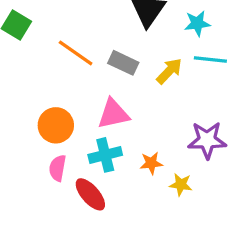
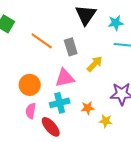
gray rectangle: (123, 63) -> (71, 47), turned 48
yellow arrow: (169, 71) -> (95, 64), moved

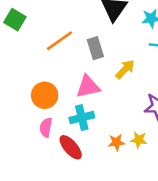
orange line: (42, 41) -> (59, 41), turned -70
orange star: (88, 108) -> (116, 142), moved

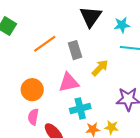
cyan cross: (82, 118) -> (80, 108), moved

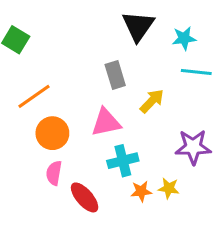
orange line: (45, 44) -> (34, 96), moved

